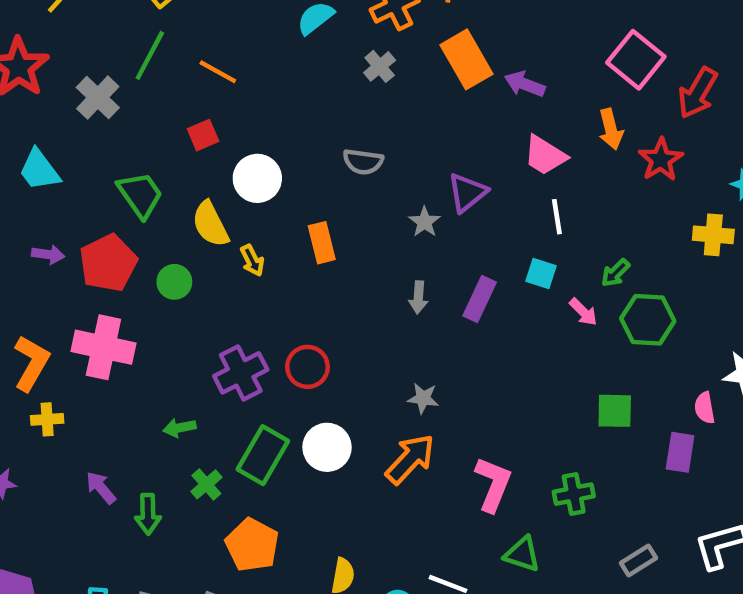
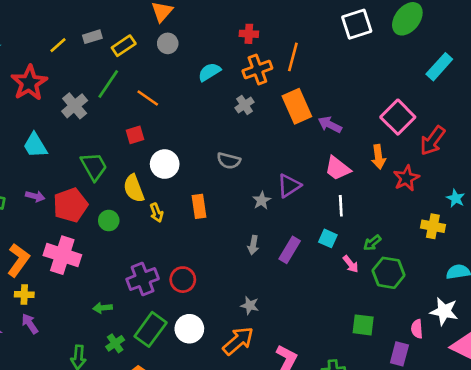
purple arrow: (101, 488) -> (30, 324), moved

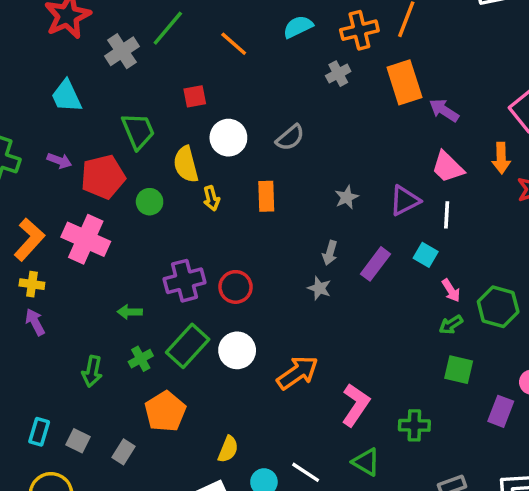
orange line: (148, 98) -> (234, 44), moved
gray semicircle: (229, 161) -> (290, 138), moved, turned -60
purple triangle: (289, 186) -> (405, 201), moved
green arrow: (372, 243) -> (451, 325), moved
gray star: (250, 305) -> (319, 288), moved

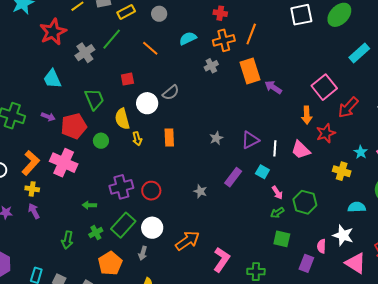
gray semicircle: (290, 138) -> (171, 93), moved
pink trapezoid: (448, 167) -> (301, 150), moved
gray arrow: (330, 253) -> (143, 253), moved

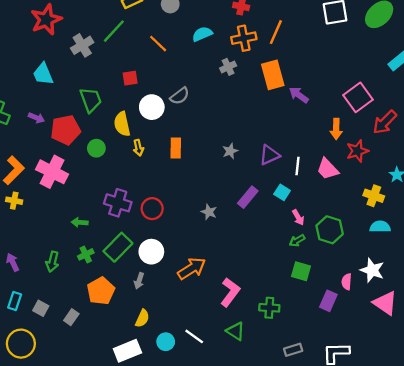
purple cross: (121, 187) -> (118, 203), turned 30
cyan semicircle: (357, 207) -> (380, 227), moved
purple arrow: (34, 211) -> (13, 262), moved

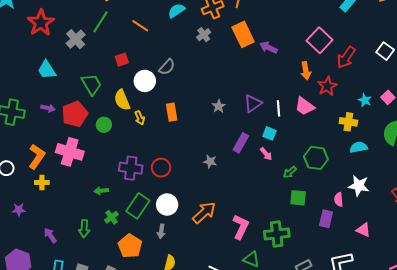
pink arrow: (298, 217) -> (266, 154), moved
pink triangle: (385, 303) -> (363, 230), moved, size x0.7
green cross: (269, 308) -> (277, 234), size x1.4

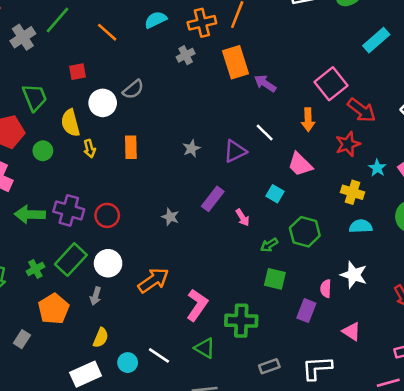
red arrow: (346, 57) -> (362, 110), turned -95
red star: (327, 86) -> (348, 144), moved
white line: (279, 108) -> (265, 132), moved, turned -49
cyan square: (269, 133) -> (275, 194), moved
green arrow: (101, 191) -> (30, 214), moved, size x1.6

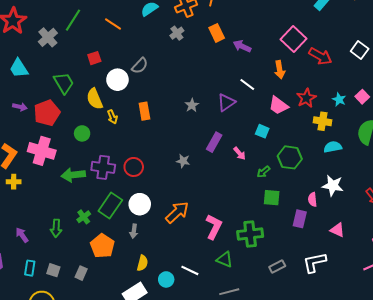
orange rectangle: (236, 62) -> (217, 33), size x0.7
red star: (348, 144) -> (306, 98), moved
green circle: (43, 151) -> (82, 133), moved

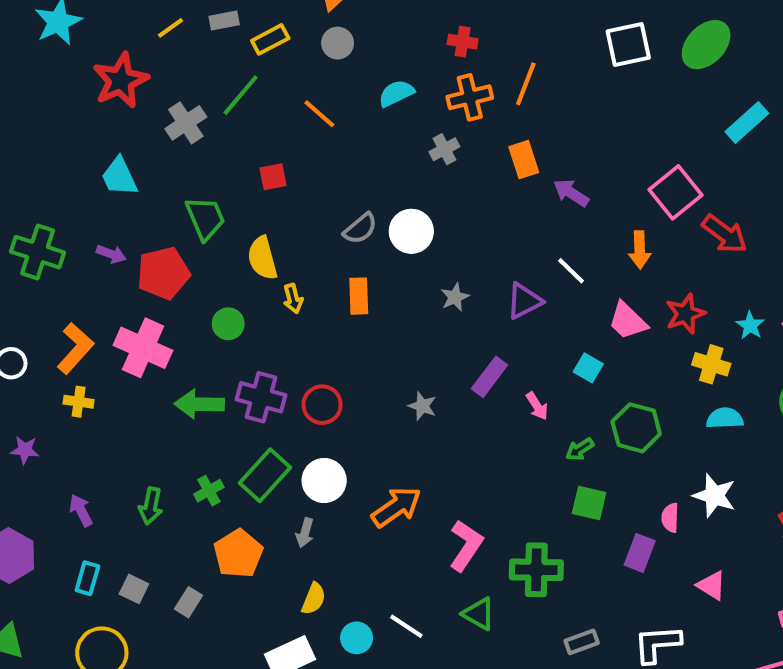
gray semicircle: (140, 66) -> (360, 229), moved
white circle: (117, 80) -> (411, 231), moved

